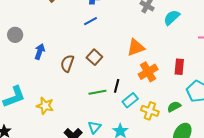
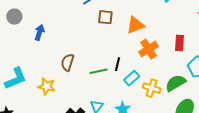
brown square: (94, 57) -> (105, 17), moved, turned -35
brown semicircle: (67, 63) -> (68, 62), moved
green semicircle: (174, 107) -> (176, 83), size x1.5

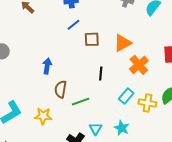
blue arrow: (39, 32) -> (47, 66), moved
black line: (118, 64) -> (101, 73), moved
green line: (99, 71) -> (81, 102), moved

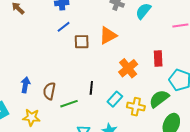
orange triangle: (123, 43) -> (108, 35), moved
blue arrow: (47, 66) -> (25, 85), moved
black line: (101, 73) -> (91, 88), moved

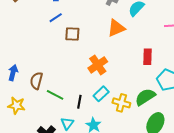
orange triangle: (108, 35) -> (116, 28), moved
orange cross: (128, 68) -> (98, 65), moved
black line: (91, 88) -> (79, 102), moved
green line: (69, 104) -> (55, 95), turned 42

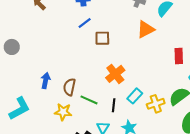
orange cross: (98, 65) -> (115, 74), moved
yellow cross: (121, 103) -> (156, 104), turned -30
yellow star: (16, 106) -> (63, 112), moved

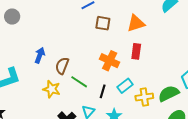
orange triangle: (146, 29) -> (136, 23), moved
red rectangle: (179, 56) -> (136, 51), moved
orange cross: (115, 74) -> (110, 61), turned -36

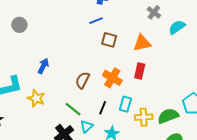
brown semicircle: (62, 66) -> (83, 80), moved
green line: (79, 82) -> (73, 109), moved
cyan rectangle: (125, 86) -> (125, 104), turned -42
yellow star: (52, 89) -> (36, 98), moved

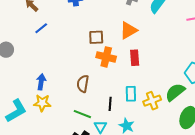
blue line: (96, 21) -> (41, 28), moved
orange cross: (112, 78) -> (106, 57), moved
yellow star: (36, 98) -> (42, 103), moved

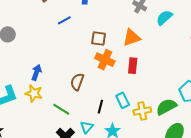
blue line: (41, 28) -> (64, 20), moved
cyan rectangle: (131, 94) -> (123, 100), turned -35
green line: (82, 114) -> (61, 109), moved

